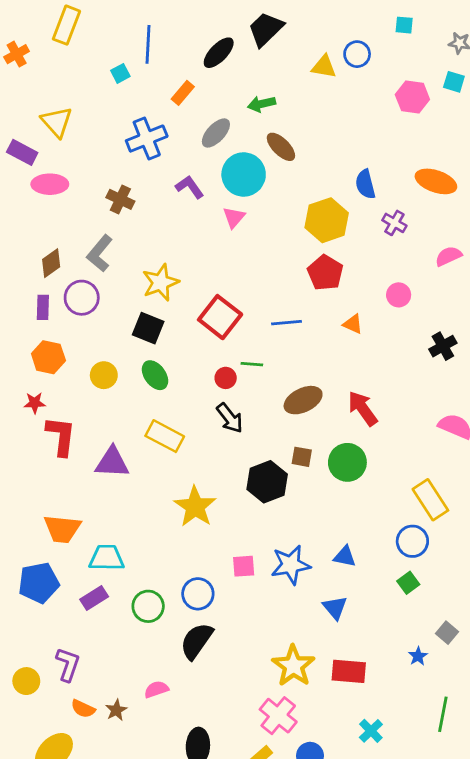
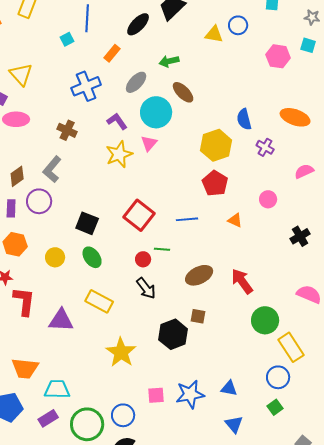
yellow star: (161, 282) -> (119, 154), moved
green circle: (347, 462) -> (265, 320), moved
green circle: (148, 606) -> (87, 424), size x1.4
blue triangle: (335, 608) -> (234, 424), moved

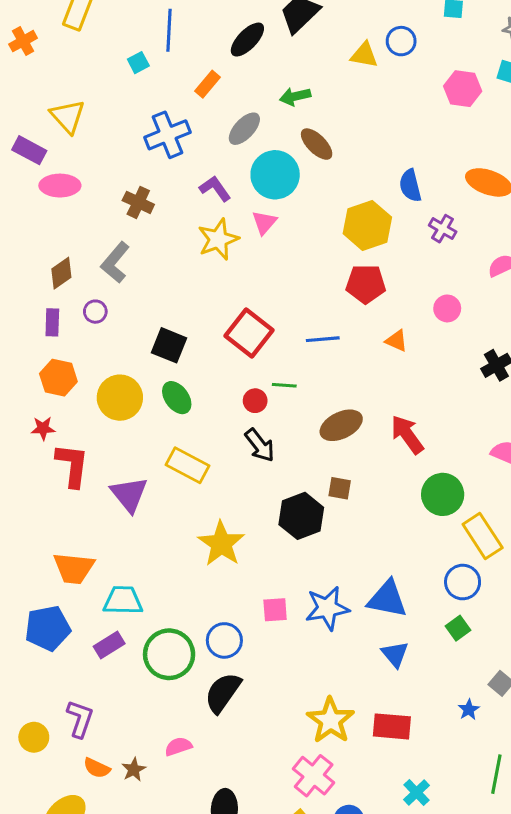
red pentagon: (215, 183) -> (366, 284), turned -30
purple circle: (39, 201) -> (95, 312), size x0.6
yellow circle: (55, 257) -> (120, 398), size x1.5
purple triangle: (61, 320) -> (129, 494), turned 48
blue triangle: (229, 388) -> (387, 599), size x1.6

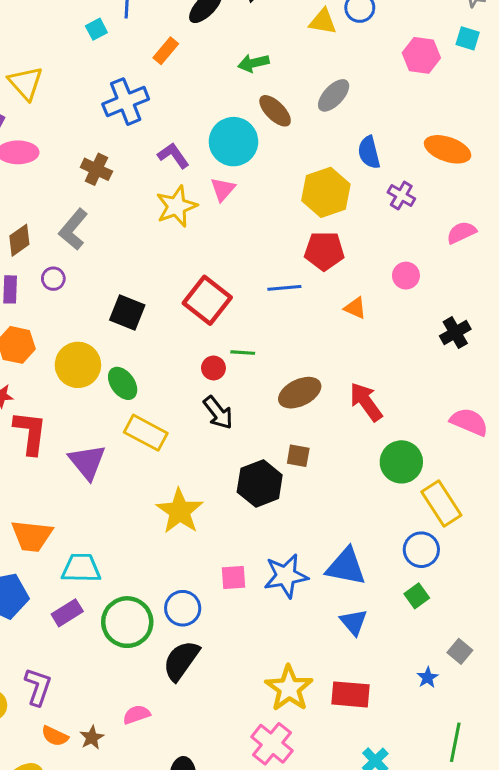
gray ellipse: (244, 129) -> (334, 95), moved
blue line: (323, 339) -> (284, 288), moved
green ellipse: (177, 398) -> (123, 383), moved

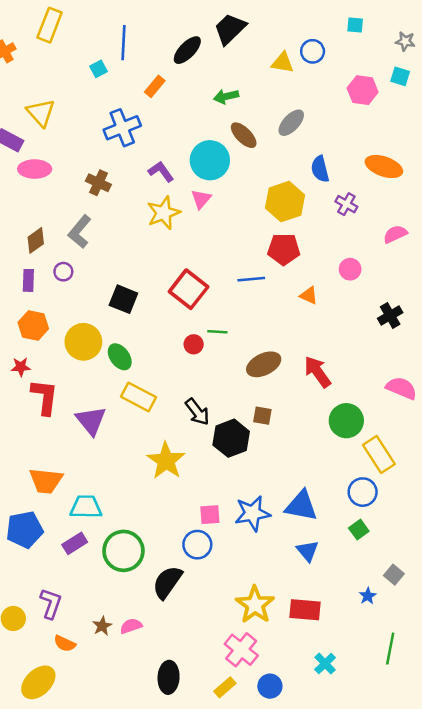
black arrow: (218, 413) -> (197, 412), moved
blue circle: (183, 608) -> (197, 545), moved
brown star: (92, 738) -> (102, 626), moved

